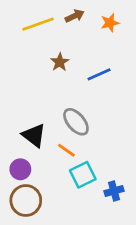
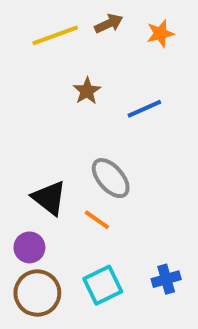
cyan square: (83, 175) -> (103, 285), moved

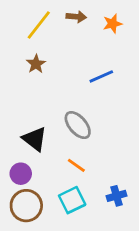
brown arrow: (109, 24) -> (76, 17), turned 30
yellow line: (55, 35) -> (39, 25), turned -32
brown star: (87, 91) -> (36, 64), moved
orange line: (97, 220) -> (76, 165), moved

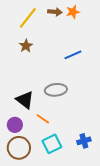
orange star: (112, 24) -> (73, 12), moved
gray ellipse: (78, 125) -> (56, 90), turned -55
orange line: (76, 165) -> (43, 119), moved

